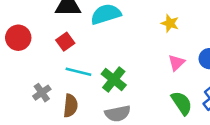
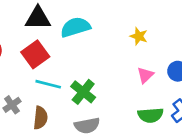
red square: (65, 42) -> (35, 54), size x1.5
green semicircle: (182, 103) -> (150, 115), turned 120

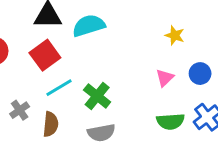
yellow star: (139, 36) -> (175, 35), moved
cyan line: (48, 84) -> (59, 88), turned -45

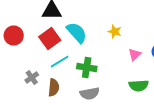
cyan semicircle: (89, 26) -> (77, 33), moved, turned 65
yellow star: (175, 35) -> (115, 32), moved
green cross: (97, 96) -> (87, 68), turned -30

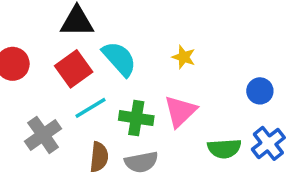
pink triangle: (135, 55) -> (180, 111), moved, size x1.5
gray cross: (32, 78) -> (43, 135), size x1.5
brown semicircle: (54, 88) -> (99, 157), moved

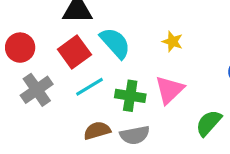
gray cross: (43, 135) -> (37, 90), moved
green semicircle: (224, 149) -> (209, 123), turned 136
brown semicircle: (99, 157) -> (97, 131), turned -112

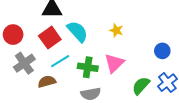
brown semicircle: (97, 131) -> (47, 82), moved

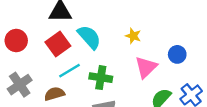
blue circle: (162, 51) -> (177, 54), moved
gray cross: (24, 63) -> (20, 85), moved
pink triangle: (114, 63) -> (146, 67), moved

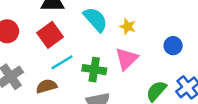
cyan semicircle: (89, 37) -> (95, 19), moved
pink triangle: (146, 67) -> (126, 59), moved

